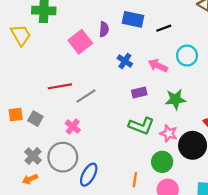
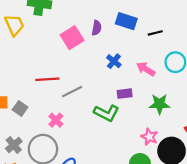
green L-shape: (141, 126) -> (106, 113), moved

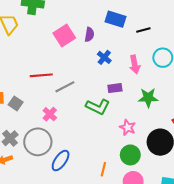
purple semicircle: (97, 28) -> (89, 35), moved
pink arrow: (146, 69) -> (135, 64), turned -132
pink star: (149, 137) -> (128, 127), moved

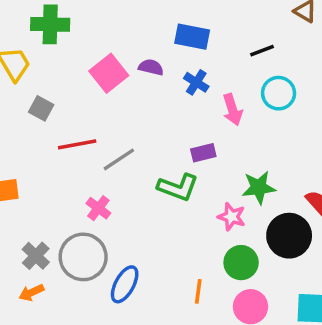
black line: (143, 30) -> (262, 51), moved
purple semicircle: (89, 35) -> (151, 67), turned -80
blue cross: (104, 57) -> (196, 82), moved
green star: (148, 98) -> (259, 187), moved
gray square: (16, 103) -> (41, 108), moved

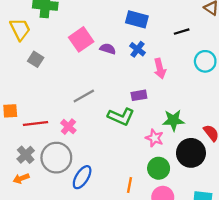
purple semicircle: (151, 67) -> (108, 49), moved
cyan circle: (279, 93) -> (205, 61), moved
red line: (77, 144) -> (35, 124), moved

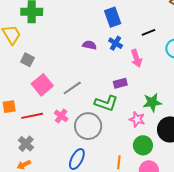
blue rectangle: (137, 19) -> (113, 17), turned 60
black line: (182, 32) -> (149, 32), moved
pink square: (81, 39) -> (42, 85), moved
gray circle: (56, 158) -> (88, 126), moved

